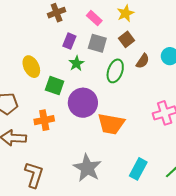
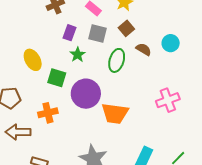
brown semicircle: (143, 61) -> (144, 49), turned -91

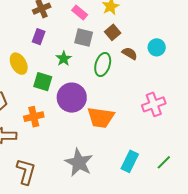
purple rectangle: (69, 33) -> (39, 37), moved

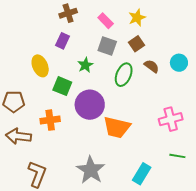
green line: (164, 162) -> (177, 156), moved, turned 49

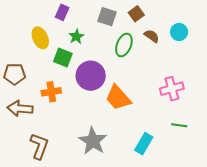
green star: (85, 65) -> (76, 36), moved
orange trapezoid: (117, 127) -> (118, 98), turned 36

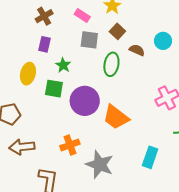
yellow ellipse: (40, 38) -> (28, 74), turned 50
orange cross: (51, 92) -> (70, 145), moved

